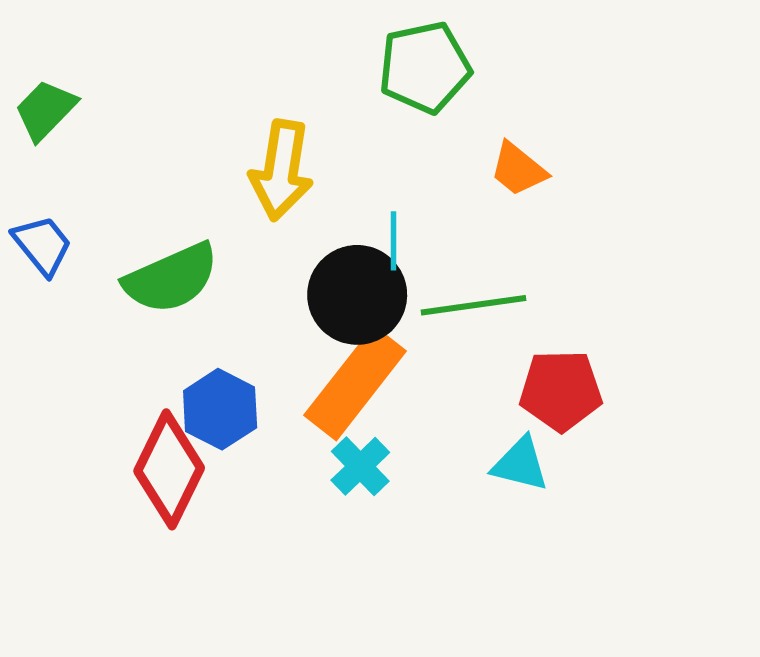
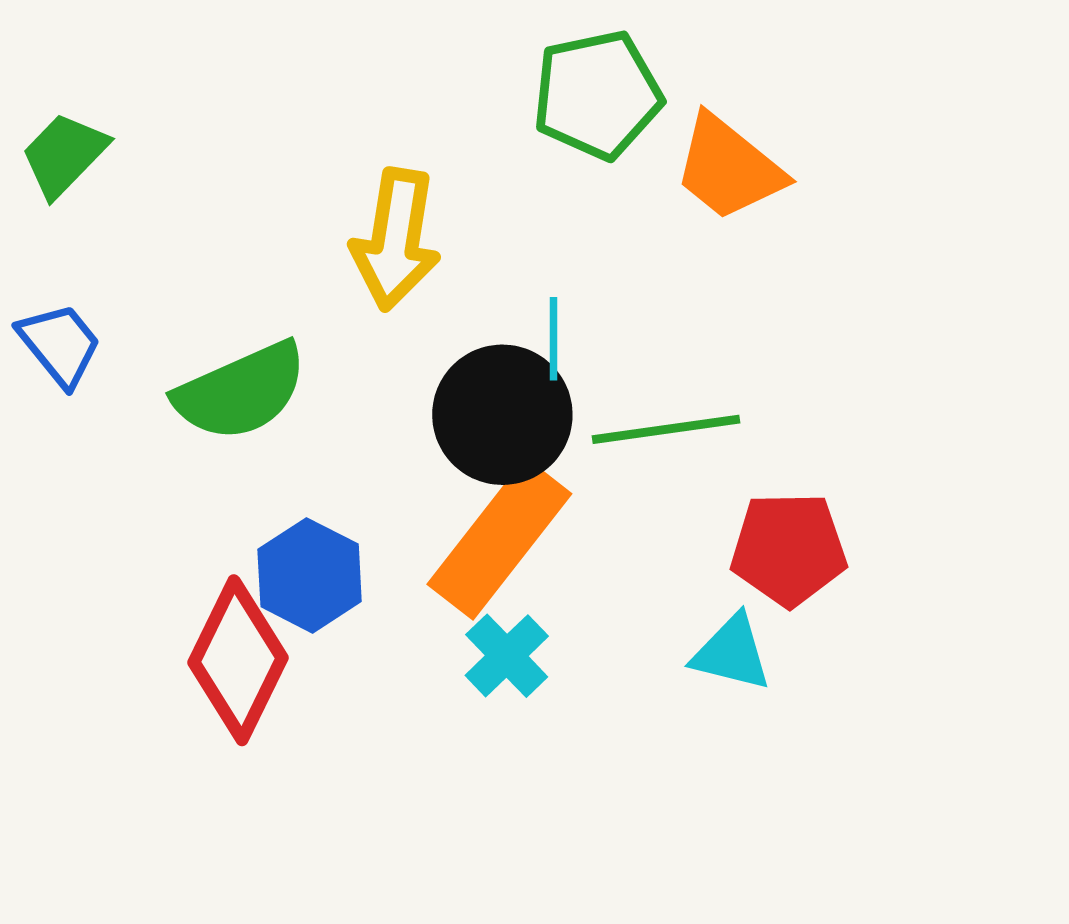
orange trapezoid: (518, 169) -> (729, 168), moved, size x1.4

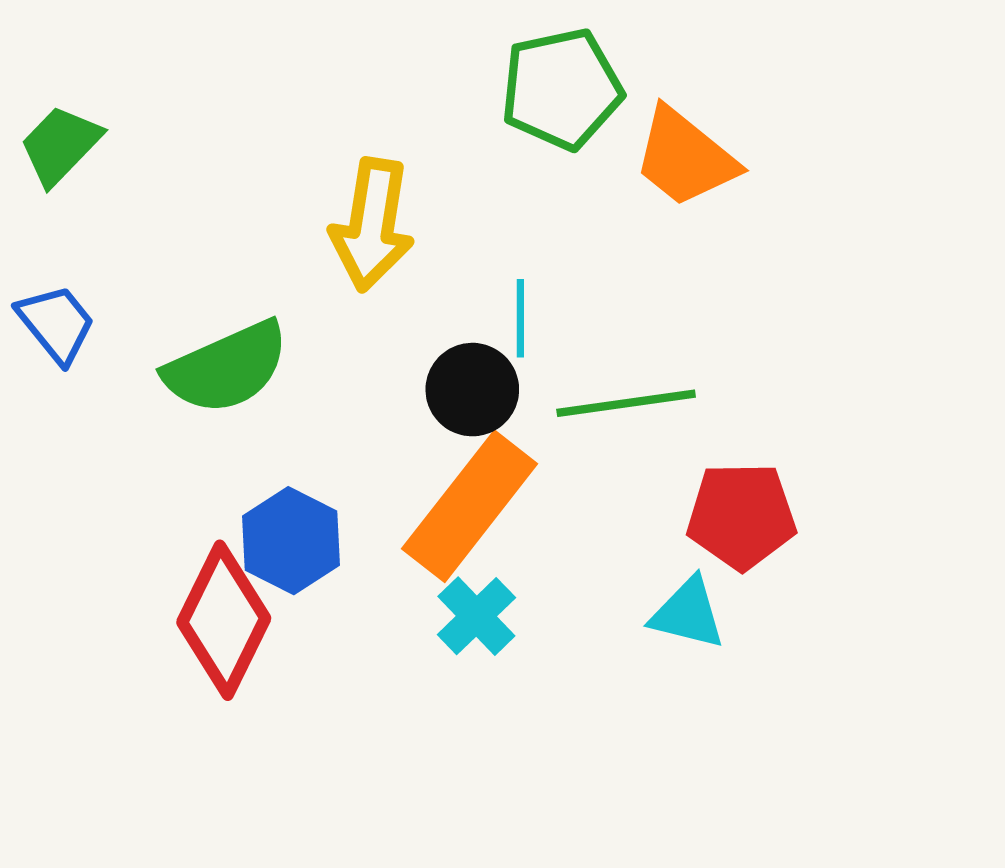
black circle: (502, 415) -> (472, 390), size x0.7

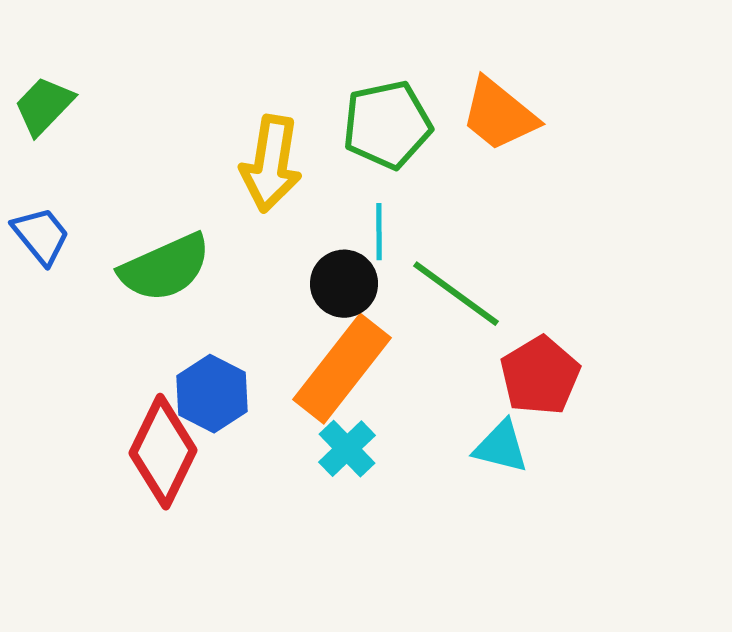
green pentagon: (562, 89) -> (387, 125), moved
green line: (626, 403) -> (456, 294), turned 44
red pentagon: (741, 516) -> (540, 376), turned -30

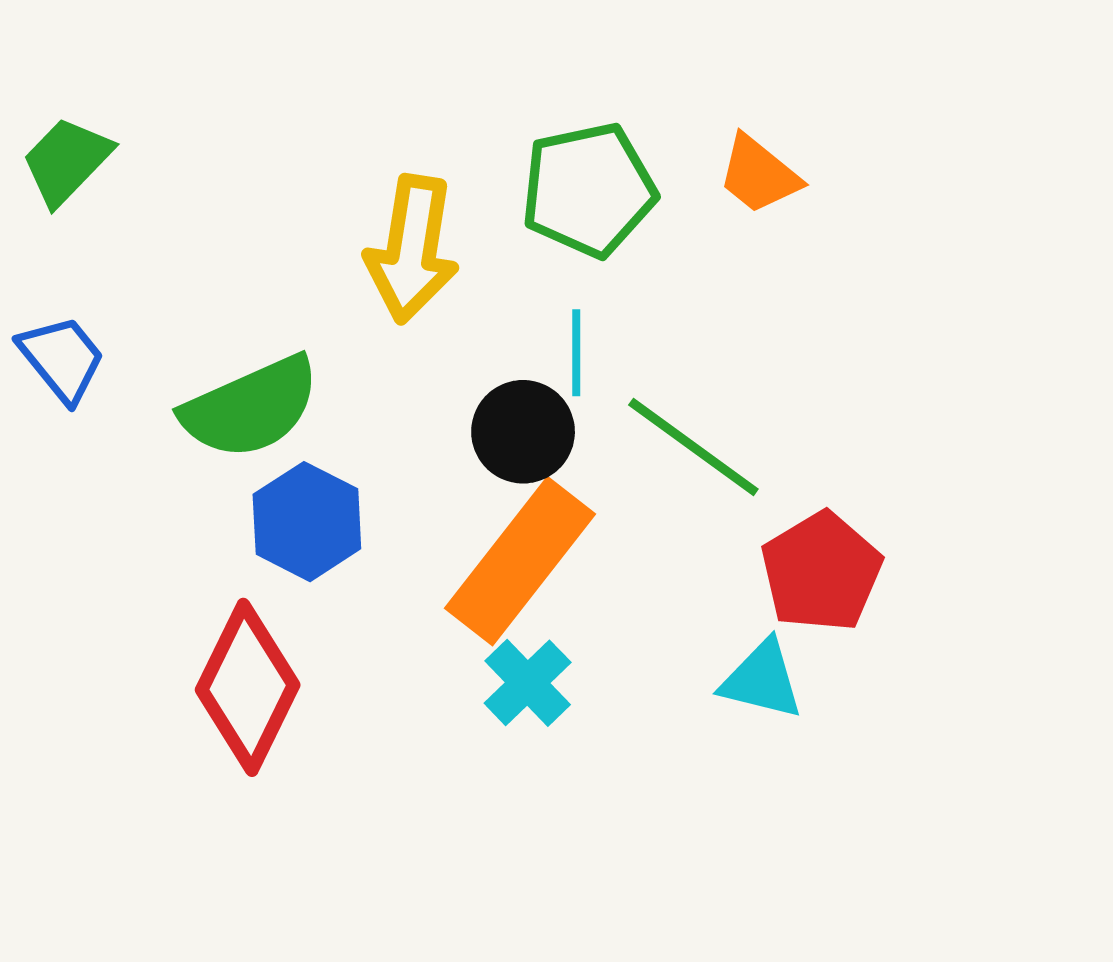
orange trapezoid: (499, 115) -> (759, 175), size x0.7
blue hexagon: (212, 394) -> (307, 522), moved

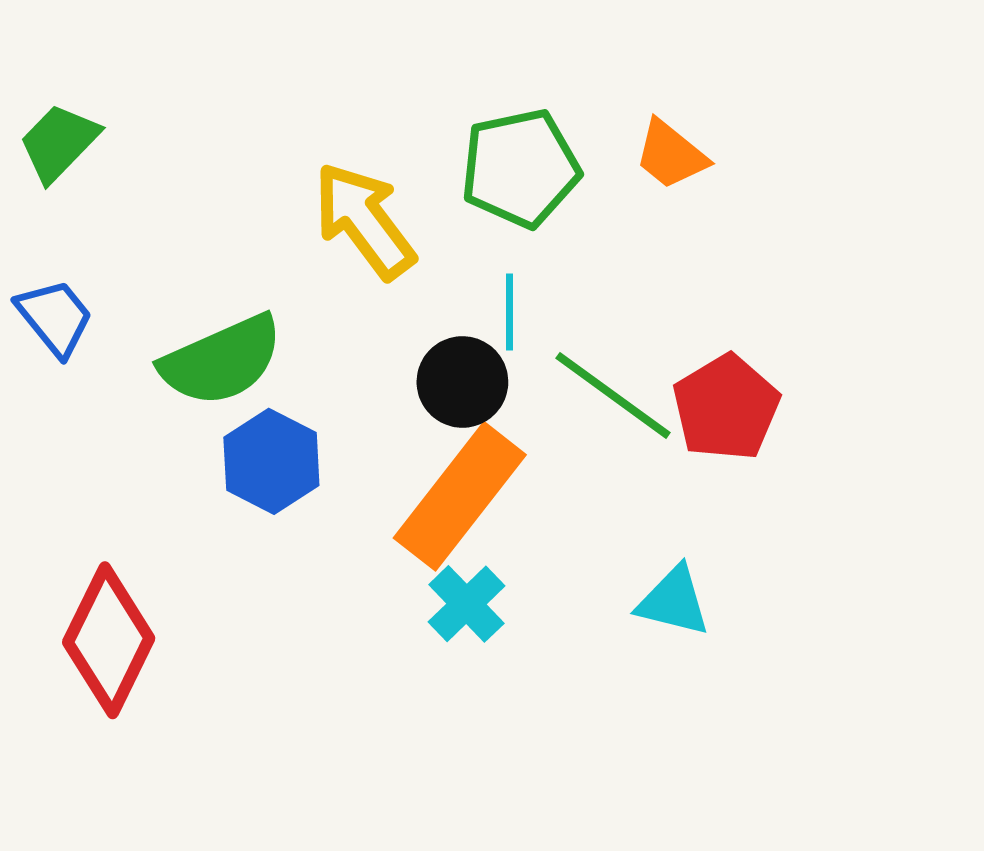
yellow arrow: (412, 249) -> (364, 221), turned 134
red pentagon: (821, 572) -> (726, 408), moved
red diamond: (248, 687) -> (109, 640), moved

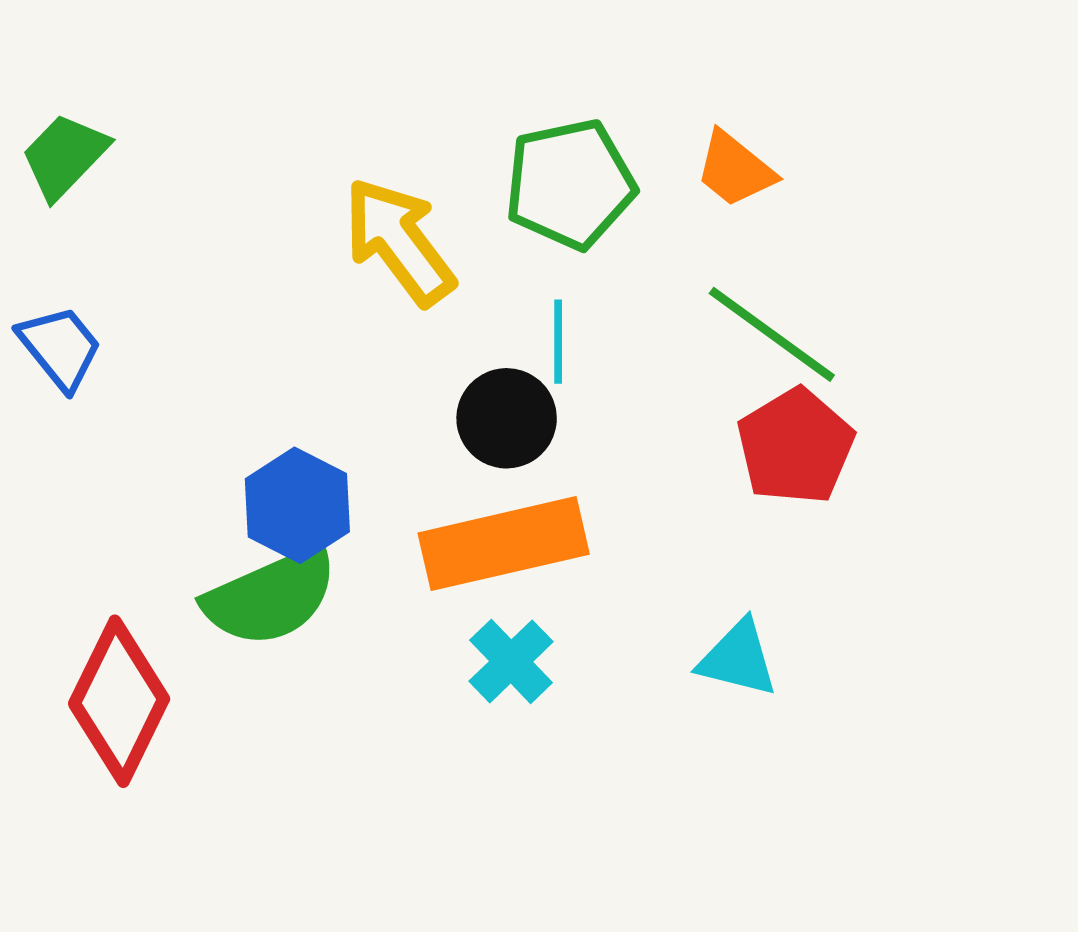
green semicircle: (222, 360) -> (271, 597), moved
green line: (613, 395) -> (772, 334), moved
orange rectangle: (460, 496) -> (504, 544), turned 39

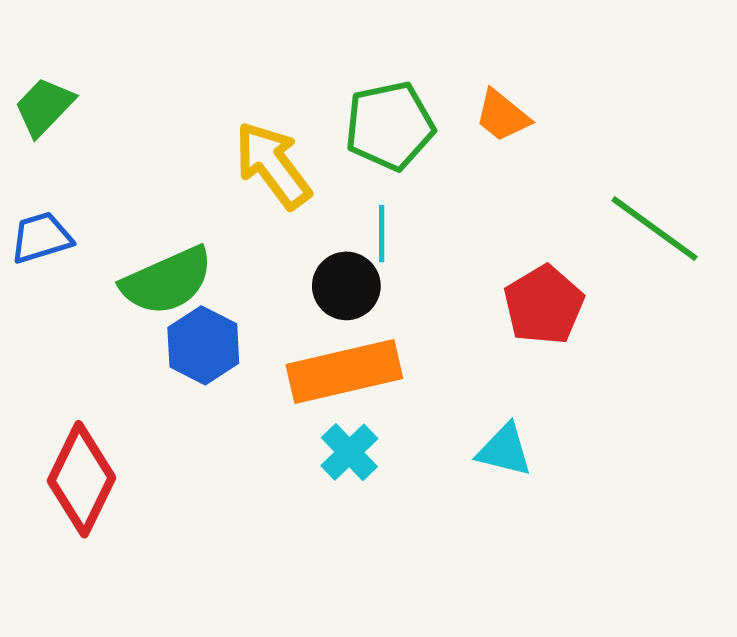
green line: (772, 334) -> (655, 229), moved
blue trapezoid: (60, 348) -> (41, 238), turned -68
green semicircle: (271, 597) -> (167, 281), moved

